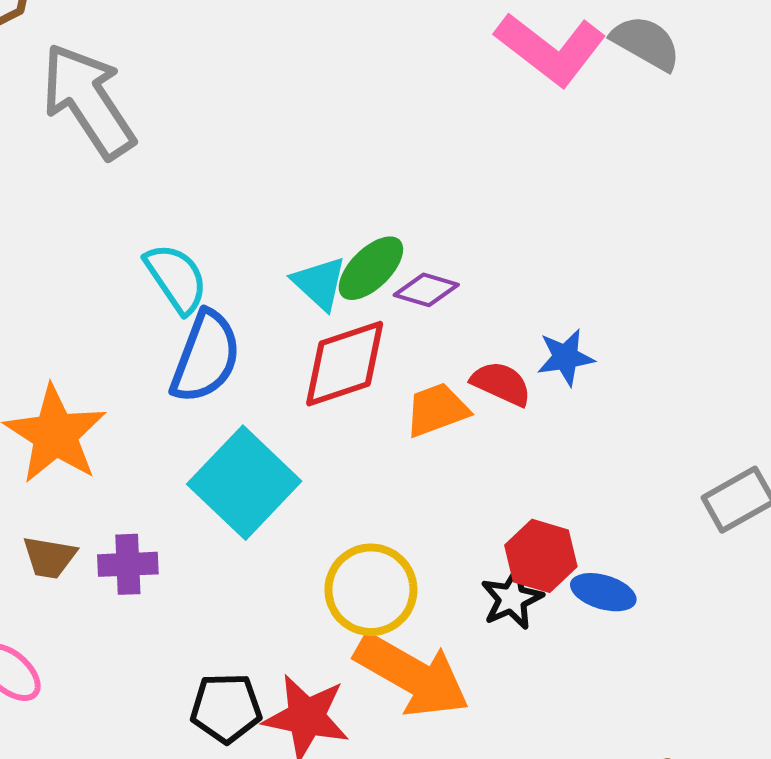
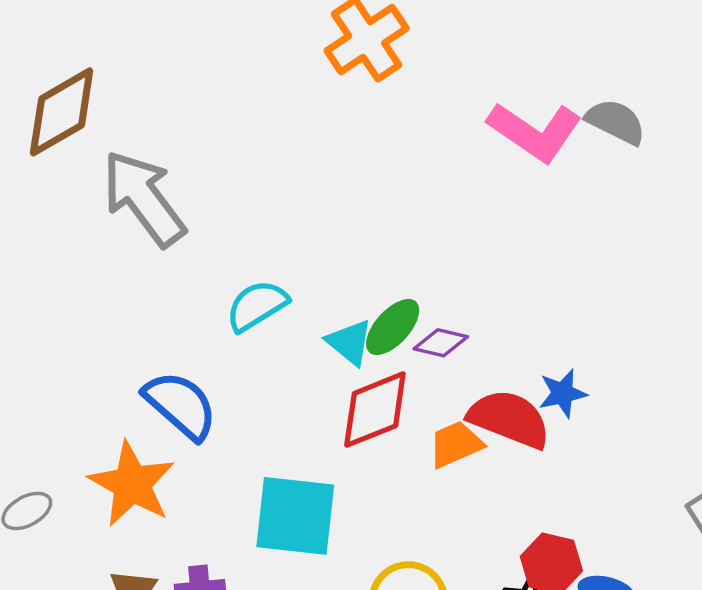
cyan semicircle: (176, 278) -> (257, 306), moved, turned -84
blue semicircle: (206, 357) -> (181, 405), moved, turned -66
red semicircle: (501, 384) -> (509, 419), size x1.6
cyan square: (244, 483) -> (295, 516), turned -34

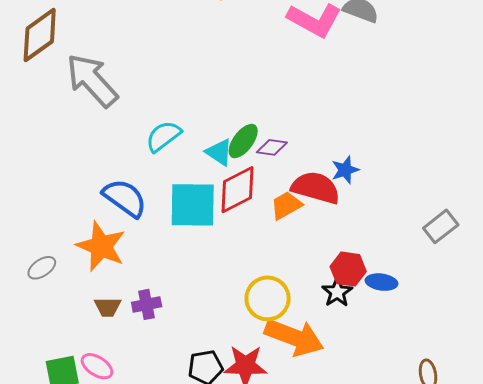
cyan square: (295, 516) -> (193, 205), moved

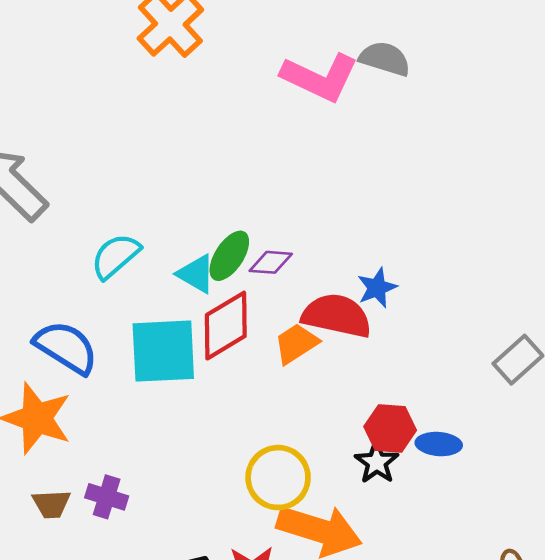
purple cross: (147, 304) -> (107, 497), turned 32

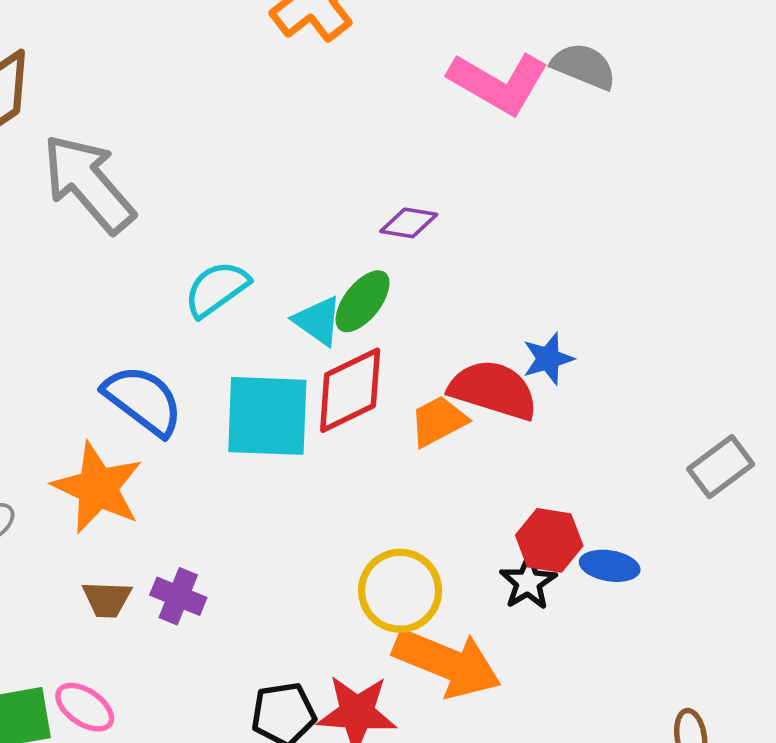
purple diamond: (271, 262) -> (409, 223), moved

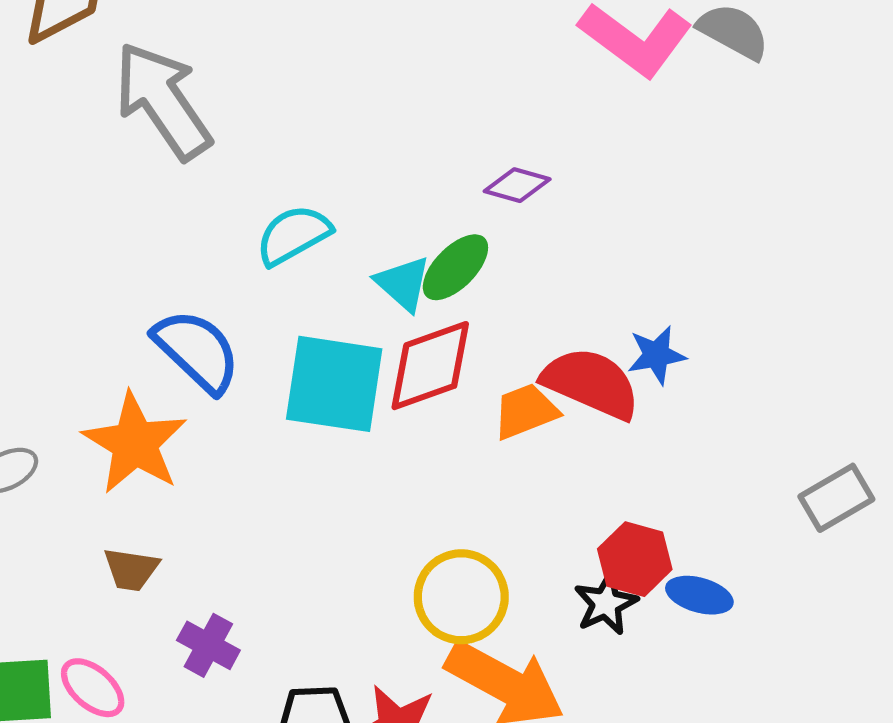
purple cross: (178, 596) -> (208, 645), moved

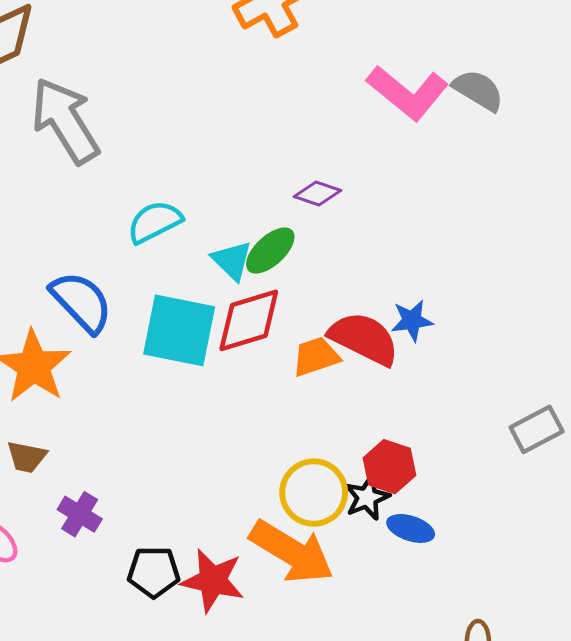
blue ellipse: (699, 595) -> (411, 528), moved
yellow circle: (461, 597) -> (314, 493), moved

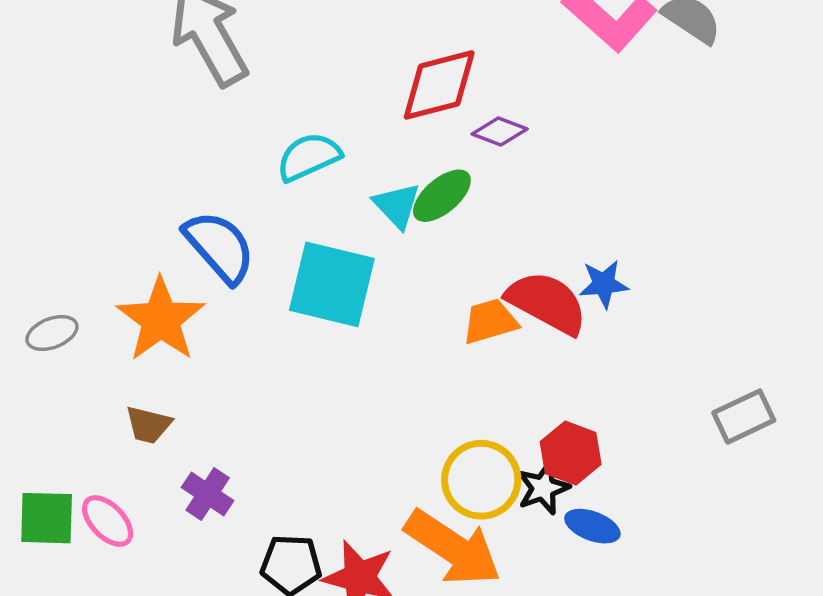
red diamond: (249, 320) -> (439, 85), moved

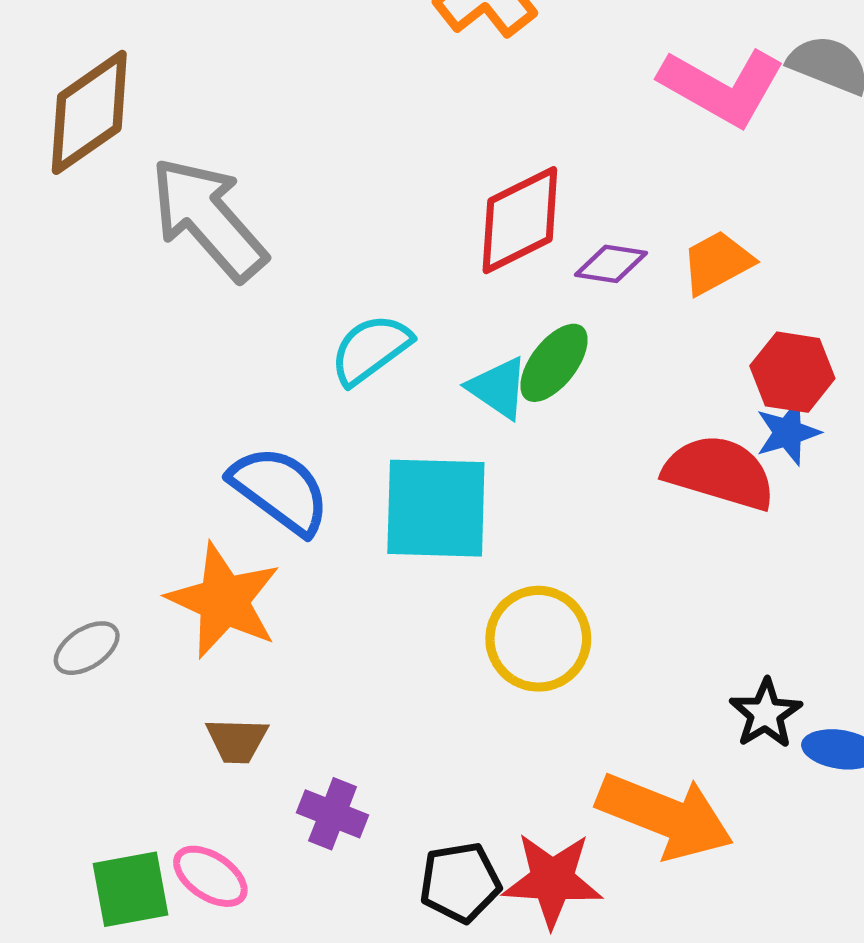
orange trapezoid: (490, 321) -> (717, 263), moved
red hexagon: (571, 453) -> (792, 372), moved
yellow circle: (481, 480) -> (538, 639), moved

